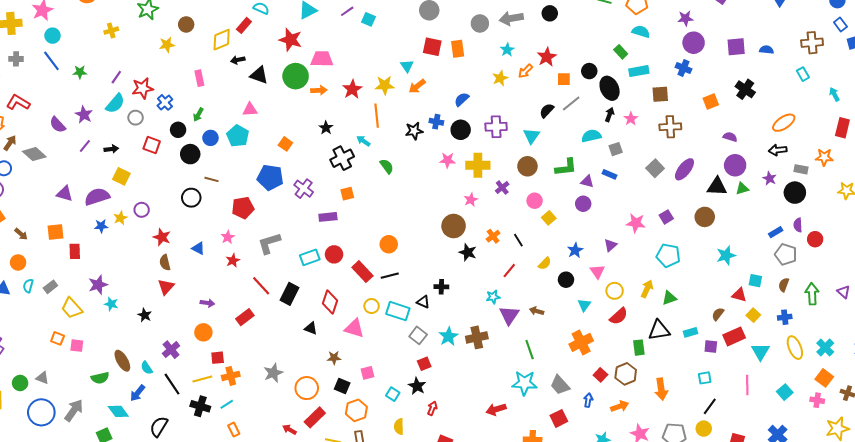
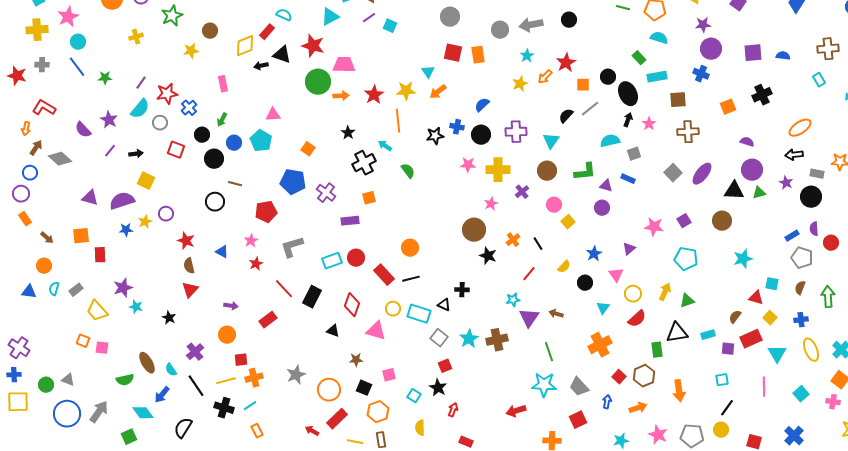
black triangle: (259, 75) -> (282, 55), moved
black cross: (745, 89) -> (762, 95), turned 30

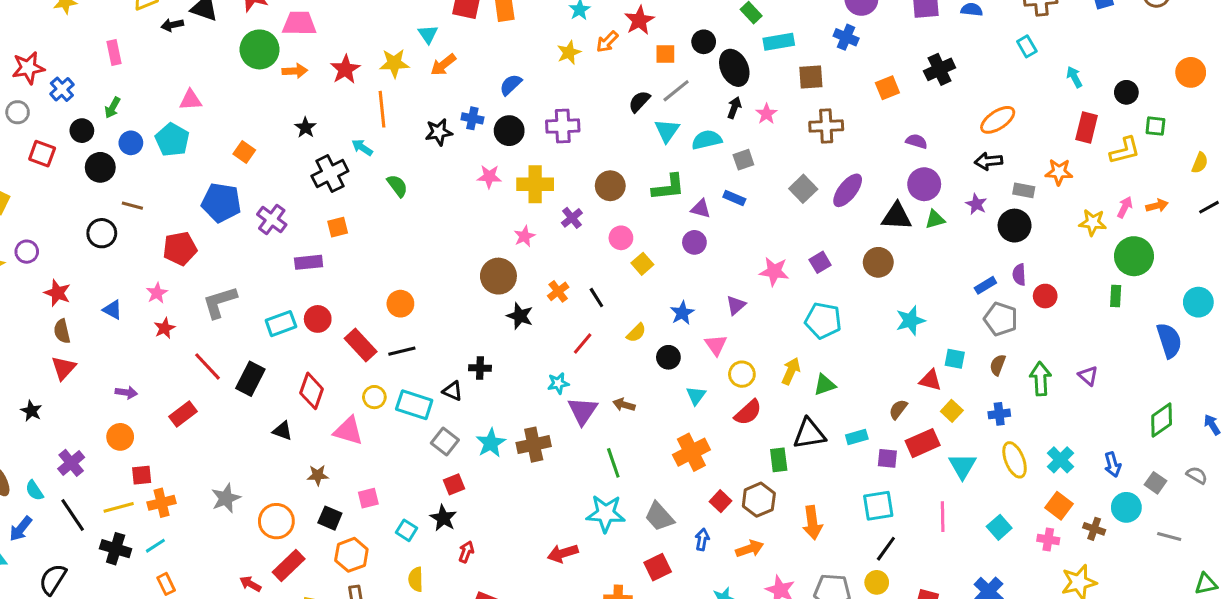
cyan triangle: (551, 141) -> (667, 131), moved
cyan square: (722, 380) -> (878, 506), size x1.5

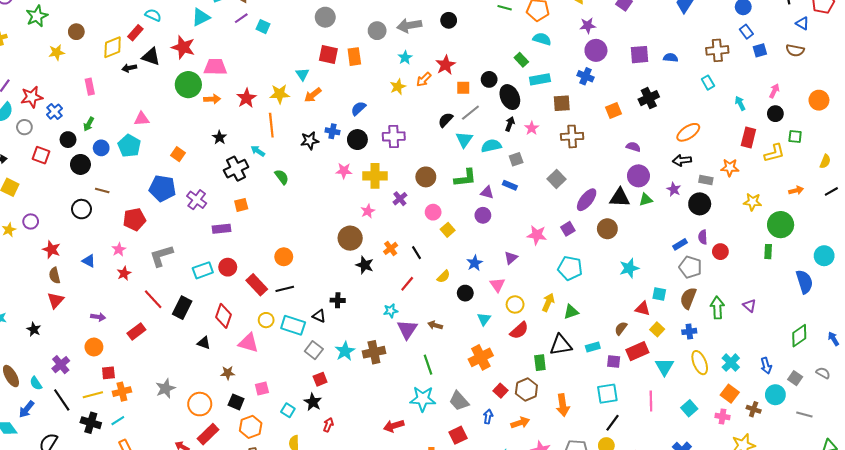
purple ellipse: (848, 190) -> (587, 200), moved
pink arrow: (1125, 207) -> (774, 91), moved
brown semicircle: (998, 365) -> (688, 298), size x1.5

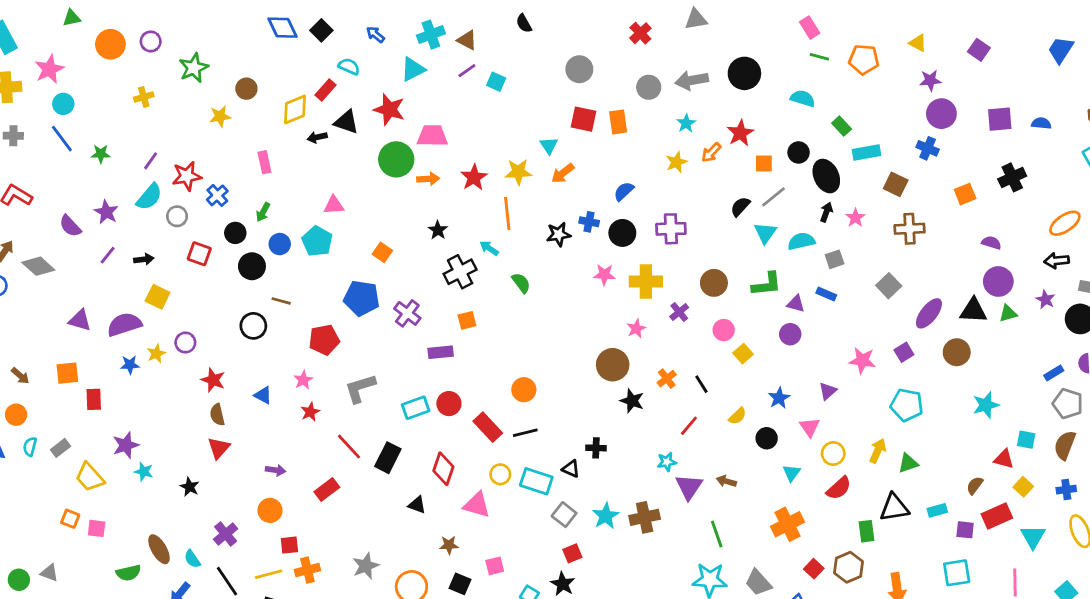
black circle: (449, 20) -> (744, 73), size x1.5
cyan semicircle: (542, 39) -> (803, 98), moved
brown square: (562, 103) -> (896, 184), turned 30

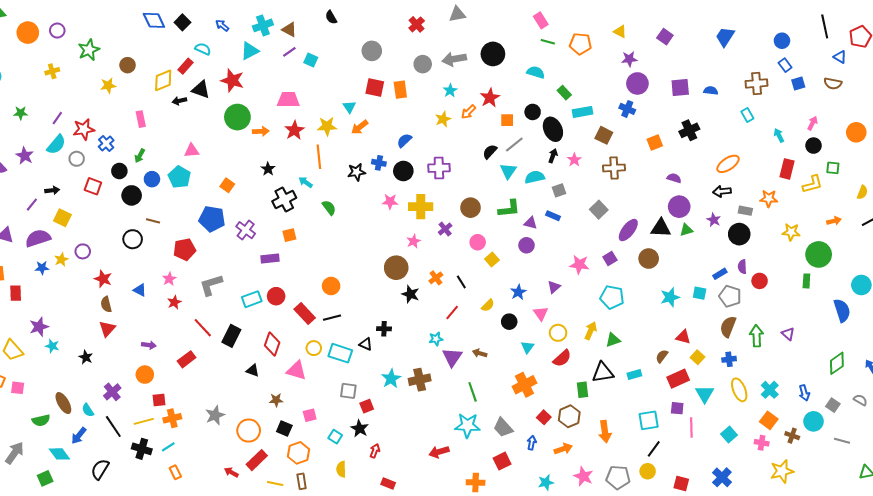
pink trapezoid: (432, 136) -> (288, 100), moved
purple line: (108, 255) -> (32, 205), moved
cyan square: (1026, 440) -> (700, 293), moved
gray square: (564, 515) -> (348, 391), moved, turned -30
purple square: (965, 530) -> (677, 408), moved

